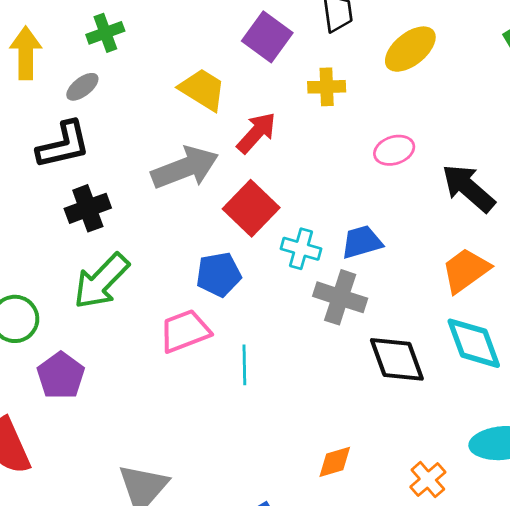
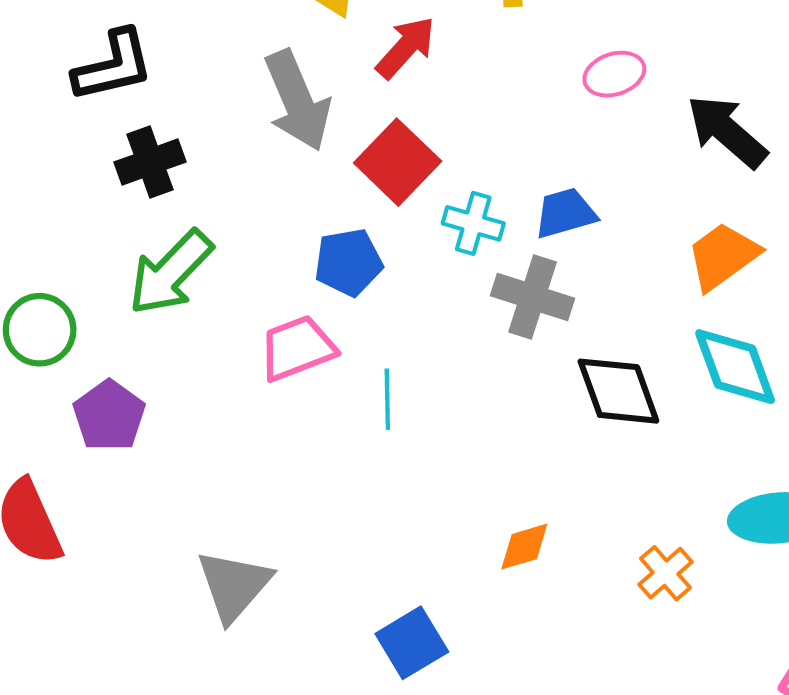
gray arrow: (185, 168) -> (297, 101), turned 88

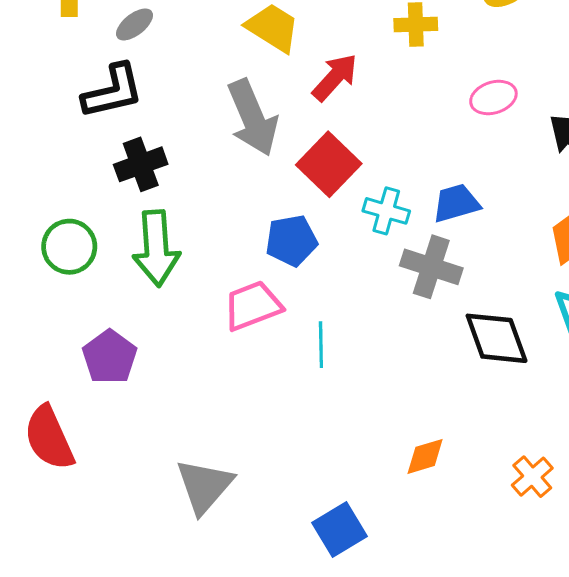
green arrow: (170, 272) -> (156, 248), turned -48
green circle: (40, 330) -> (69, 247), moved

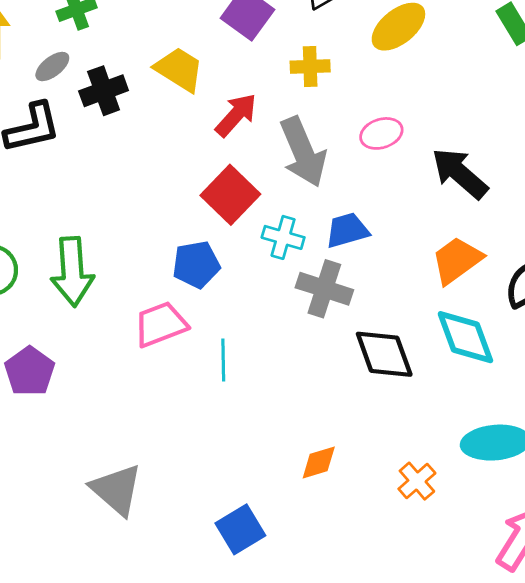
gray arrow: (253, 118) -> (303, 152), moved
black cross: (141, 164) -> (104, 91), moved
gray triangle: (204, 486) -> (116, 490), turned -30

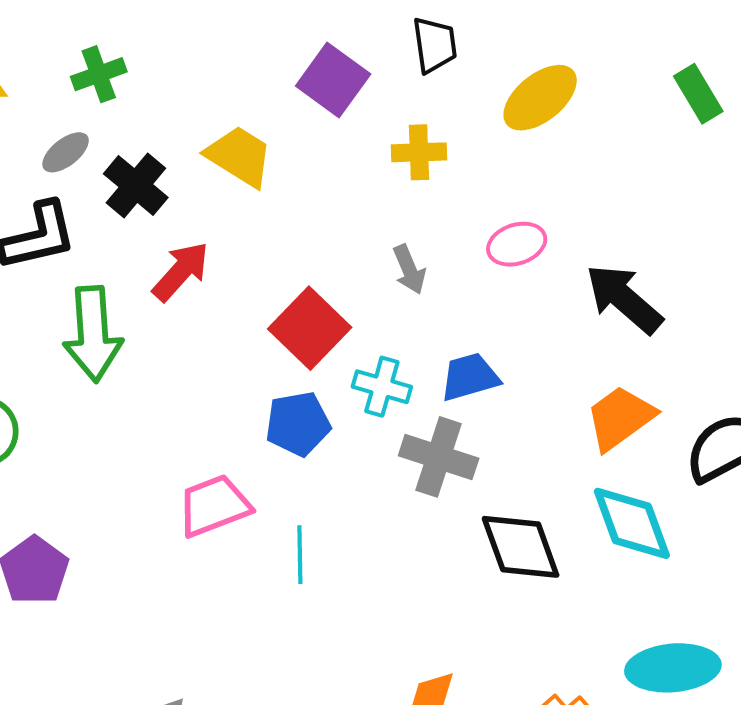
black cross: (104, 91) -> (136, 186), turned -30
red arrow: (236, 115) -> (181, 271), moved
gray arrow: (303, 152) -> (409, 270), size x0.5
blue pentagon: (196, 265) -> (298, 424), moved
green arrow: (72, 272) -> (93, 334), moved

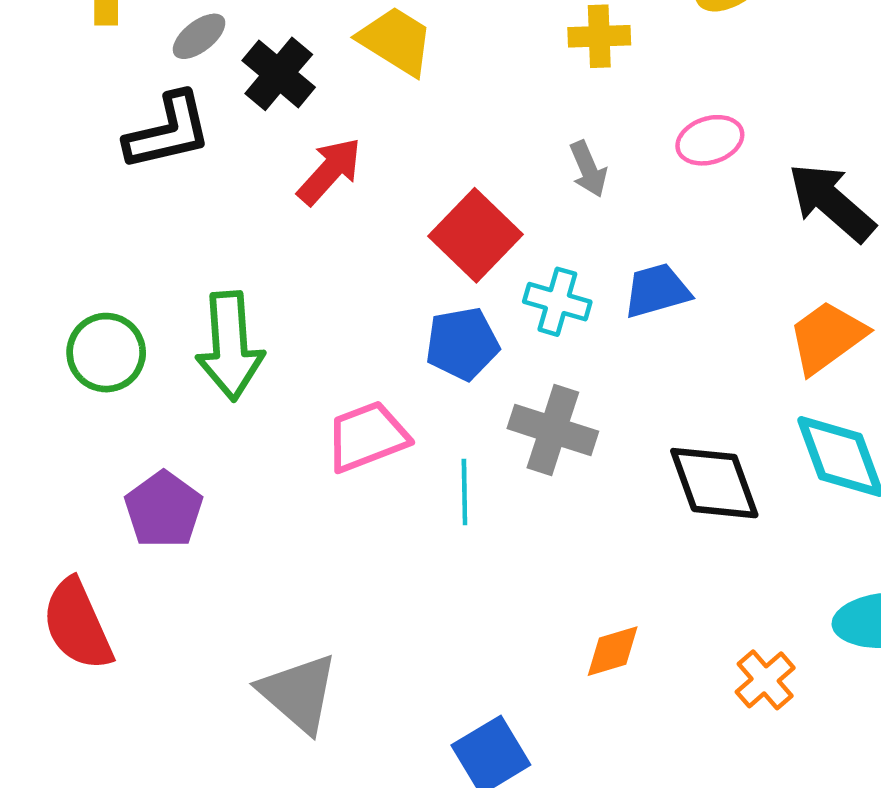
green arrow: (93, 334) -> (230, 346), moved
gray cross: (439, 457) -> (553, 430), moved

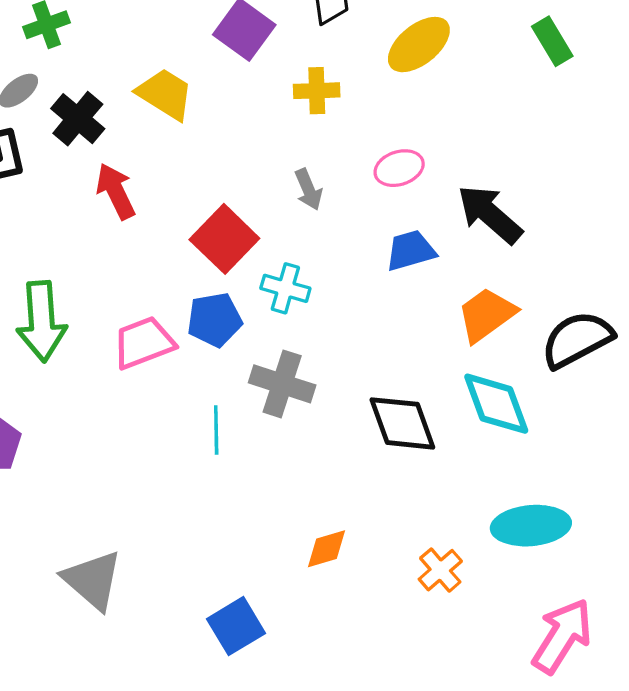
red arrow: (330, 171) -> (116, 191), turned -68
blue trapezoid: (657, 291) -> (411, 250), moved
pink trapezoid: (367, 437) -> (144, 343), moved

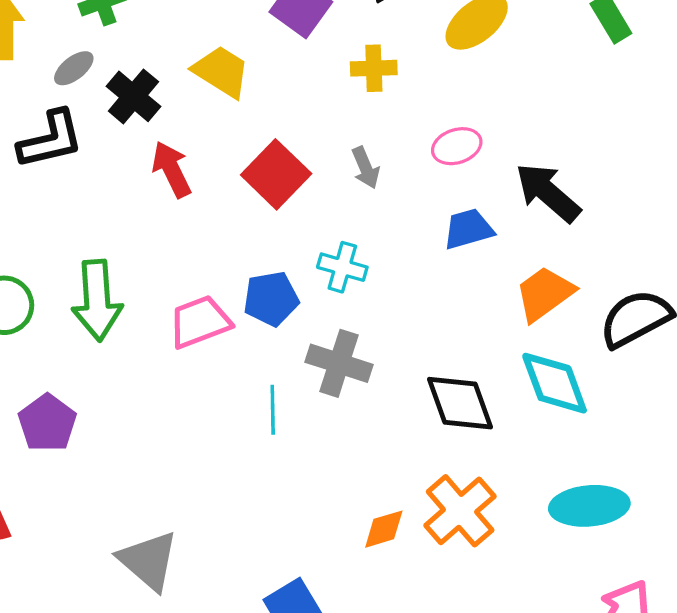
red square: (224, 239) -> (276, 174), moved
orange cross: (440, 570) -> (460, 511), moved, size x1.6

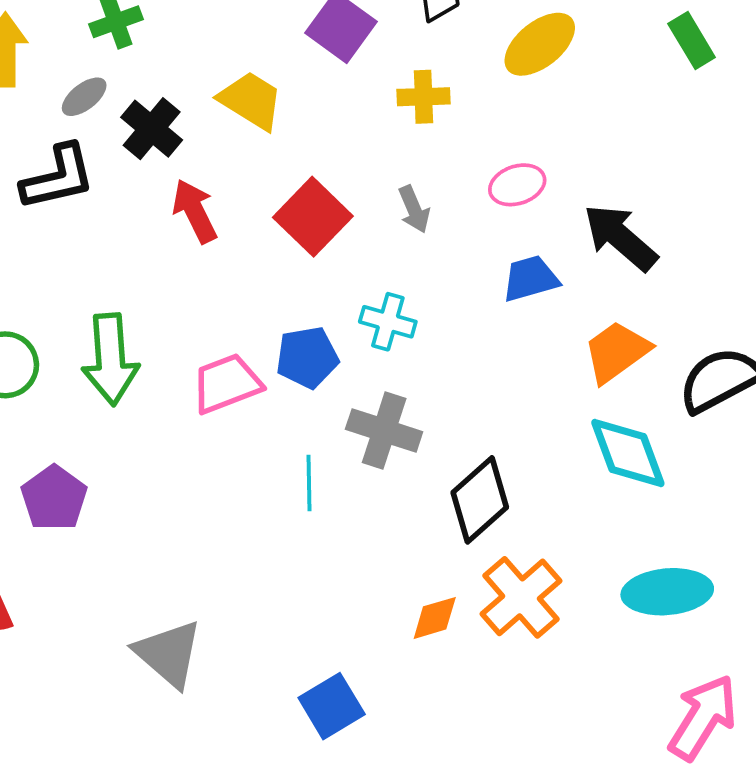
black diamond: (460, 403) -> (480, 500), moved, turned 68

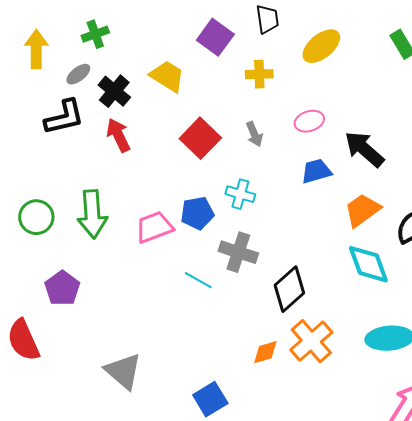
red arrow: (195, 211) -> (118, 135), moved
cyan line: (309, 483) -> (198, 280), turned -60

